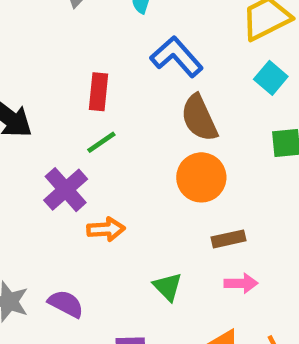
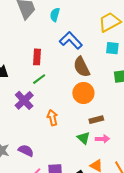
cyan square: (271, 78) -> (112, 48), turned -32
orange arrow: (106, 229) -> (52, 118), moved, turned -98
green triangle: (168, 287) -> (84, 138), moved

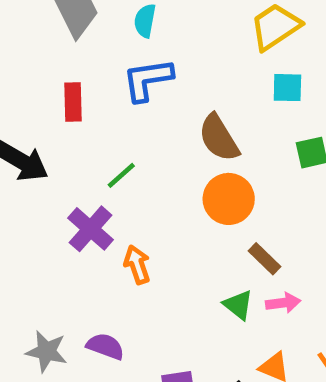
blue L-shape: (71, 40) -> (148, 80), moved, turned -50
red rectangle: (37, 57) -> (73, 102), moved
orange arrow: (52, 118) -> (137, 265), moved
brown rectangle: (96, 120) -> (264, 259), turned 64

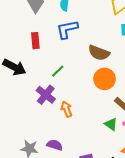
brown semicircle: (219, 138) -> (99, 53), turned -35

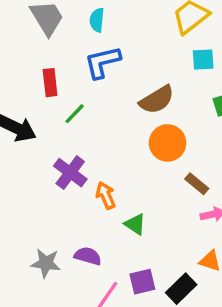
brown semicircle: (99, 53) -> (157, 100), turned -50
green line: (58, 71) -> (75, 114), moved
green triangle: (111, 124) -> (135, 224), moved

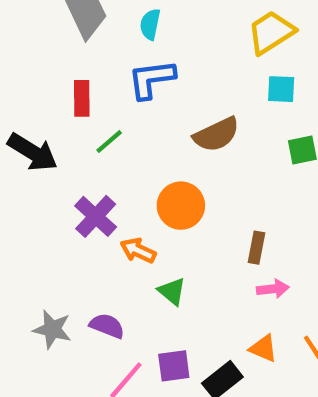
orange circle: (168, 143) -> (181, 206), moved
brown rectangle: (197, 184) -> (256, 248), turned 55
orange arrow: (106, 195) -> (138, 250), turned -48

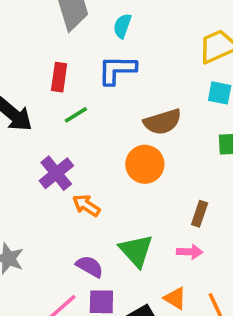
orange circle: (181, 206) -> (145, 164), moved
brown rectangle: (256, 248) -> (200, 214), moved
green triangle: (172, 291) -> (136, 251), moved, size x1.5
purple semicircle: (107, 326) -> (90, 266), moved

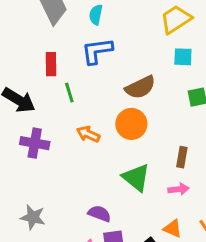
green line: (76, 115) -> (69, 93), turned -66
purple cross: (56, 173) -> (35, 143), moved, turned -32
orange arrow: (86, 205) -> (88, 134), moved
green triangle: (136, 251) -> (136, 178), moved

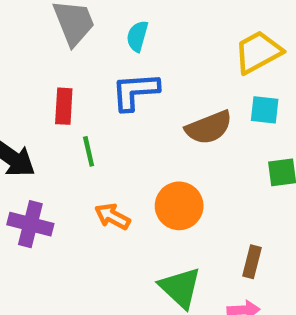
brown semicircle: (140, 87) -> (209, 127), moved

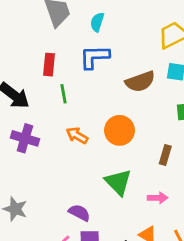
brown rectangle: (252, 262) -> (165, 155), moved

